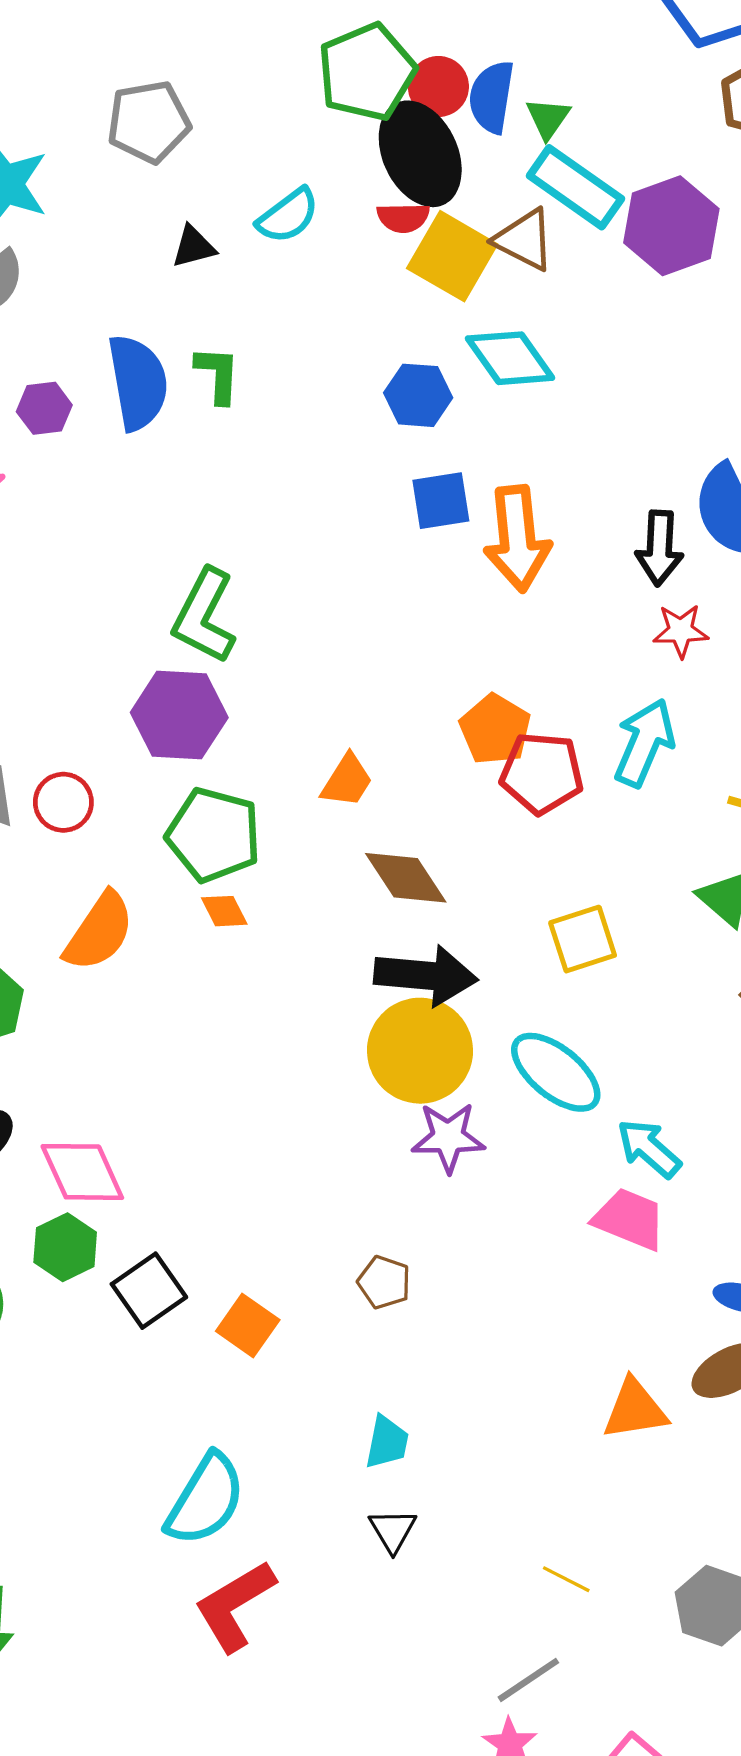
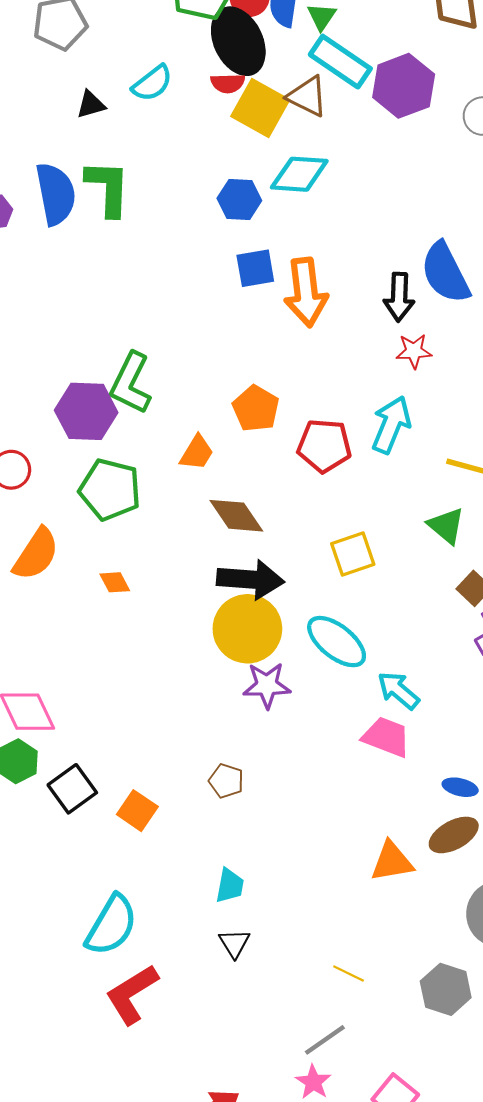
cyan diamond: (510, 358) -> (299, 174), turned -50
green L-shape: (218, 375) -> (108, 188), size x1.5
green L-shape: (204, 616) -> (131, 383), moved
orange pentagon: (495, 729) -> (256, 408), moved
orange diamond: (224, 911) -> (115, 582), moved

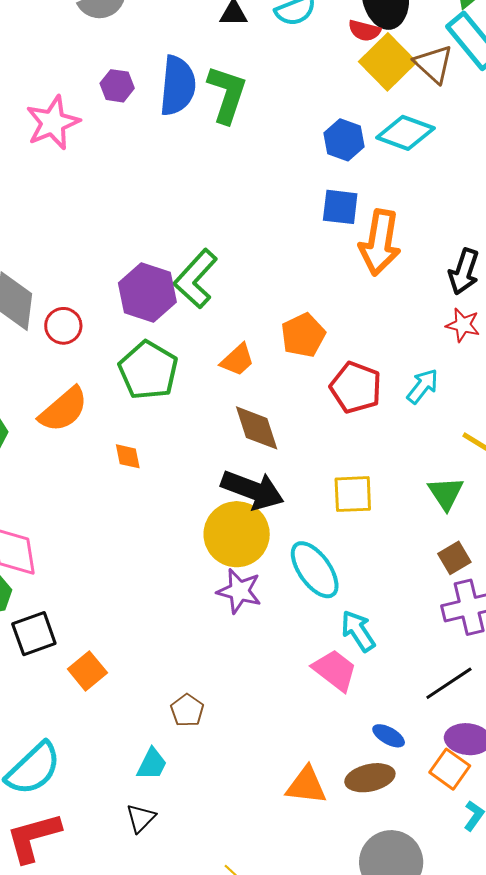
cyan arrow: (391, 425) -> (423, 386), size x0.7
brown pentagon: (226, 781) -> (187, 710), moved

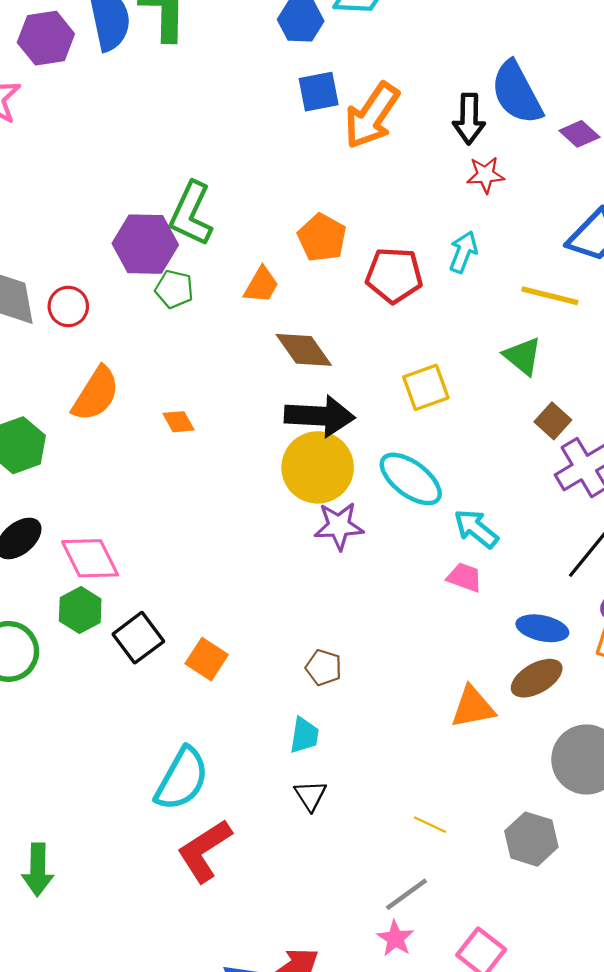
purple hexagon: (117, 86) -> (46, 38), size x1.5
orange arrow: (380, 242) -> (372, 116), turned 42
green pentagon: (148, 370) -> (174, 289), moved, size x0.6
pink trapezoid: (335, 670) -> (465, 577), size x0.7
blue ellipse: (389, 736) -> (542, 628), size x1.4

